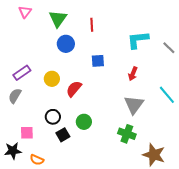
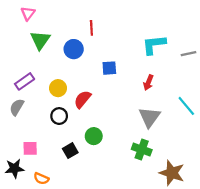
green triangle: (58, 19) -> (40, 40), moved
red line: (92, 25) -> (91, 28), moved
gray line: (169, 48) -> (189, 54), turned -56
black circle: (53, 117) -> (59, 116), moved

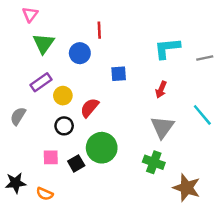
purple rectangle: (25, 81) -> (41, 82), moved
green circle: (94, 136) -> (102, 148), size x1.6
pink square: (30, 148) -> (51, 157), moved

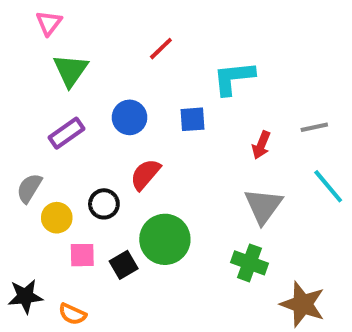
red line: (99, 30) -> (161, 49), turned 49
cyan L-shape: (167, 48) -> (234, 78), moved
blue circle: (80, 53) -> (130, 117), moved
gray line: (205, 58) -> (314, 127), moved
yellow circle: (63, 96) -> (57, 218), moved

